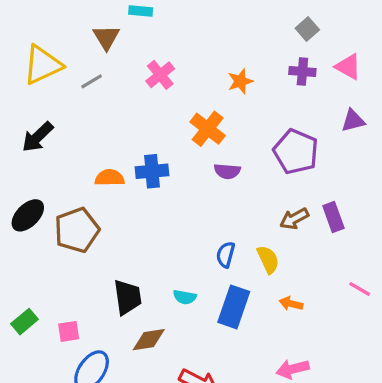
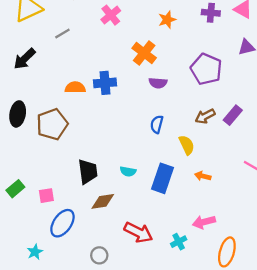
gray line: (92, 81) -> (62, 33), moved
black ellipse: (28, 215) -> (18, 114), turned -35
purple rectangle: (333, 217) -> (233, 115), turned 60
blue semicircle: (226, 255) -> (157, 124), moved

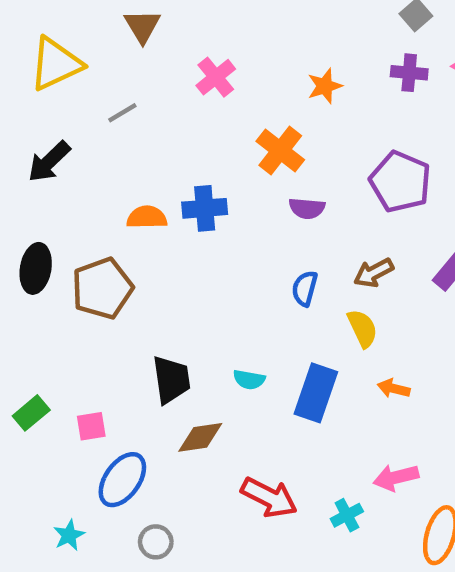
brown arrow: (205, 116) -> (374, 273), moved
gray circle: (99, 255) -> (156, 542), moved

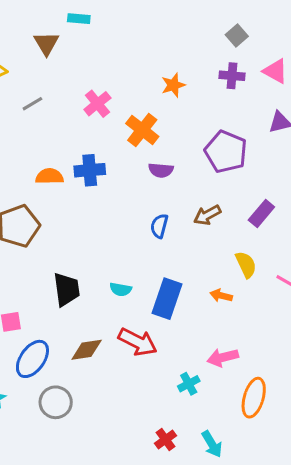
pink cross: (216, 77) -> (97, 104), moved
yellow semicircle: (363, 328) -> (246, 265), moved
brown diamond: (200, 437) -> (87, 350), moved
red arrow: (269, 497) -> (138, 342), moved
gray circle: (156, 542) -> (56, 402), size x1.4

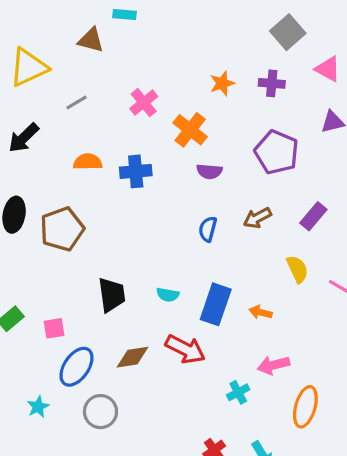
gray square: (237, 36) -> (288, 32), size x1.5
brown triangle: (46, 43) -> (91, 40), turned -44
purple cross: (232, 76) -> (272, 83), moved
orange semicircle: (49, 176) -> (88, 162), moved
orange arrow: (221, 296) -> (261, 312), moved

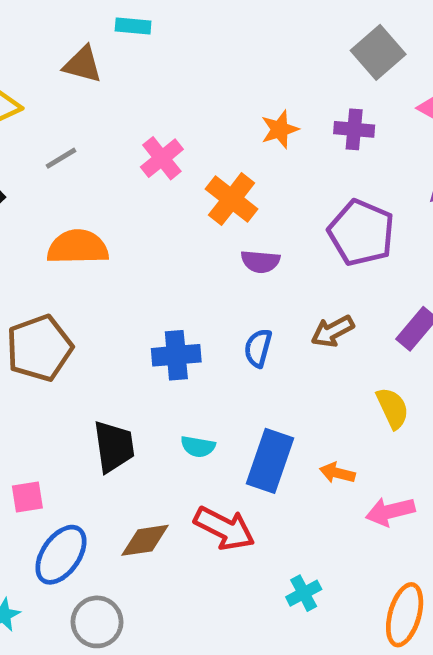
orange semicircle: (88, 162) -> (78, 247), size x1.4
blue cross: (136, 171) -> (176, 355), moved
pink arrow: (273, 365) -> (390, 511), moved

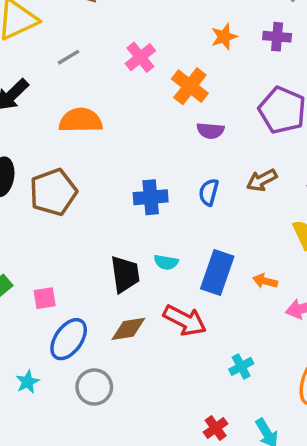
black trapezoid: (114, 447) -> (125, 274), moved

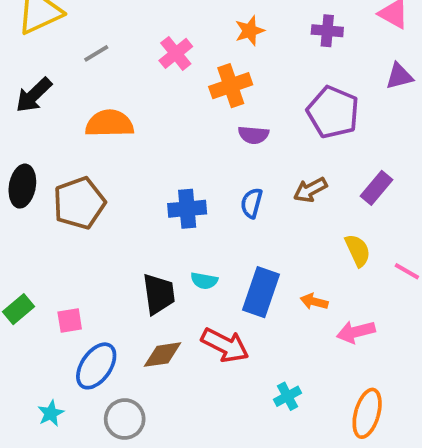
orange star: (224, 37) -> (250, 31), moved
orange cross: (190, 86) -> (231, 86), turned 33

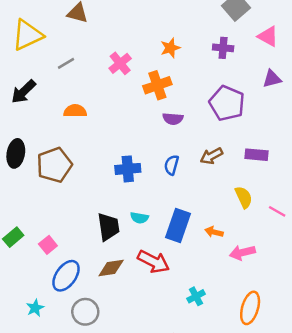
orange semicircle: (109, 124) -> (75, 111), size x0.7
purple rectangle: (377, 188) -> (257, 155), turned 55
pink square: (70, 321) -> (48, 245), turned -30

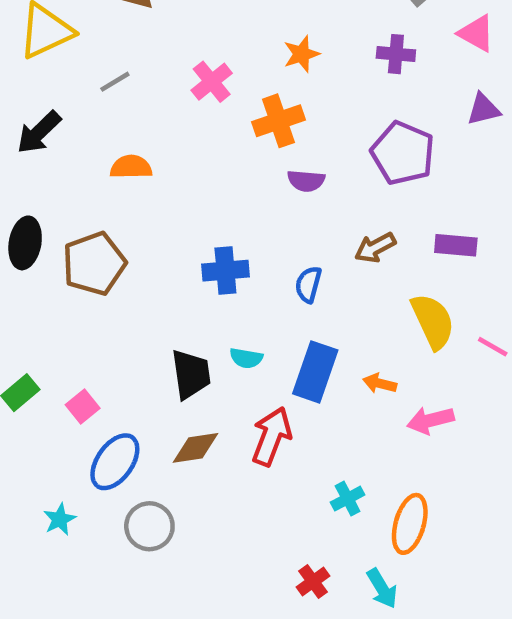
blue semicircle: (172, 165) -> (308, 284), moved
yellow semicircle: (244, 197) -> (433, 321), size x1.4
red arrow: (154, 262) -> (272, 436), turned -96
orange ellipse: (250, 308) -> (410, 524), moved

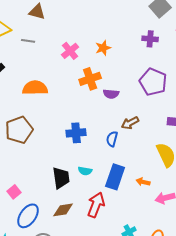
orange star: (301, 54) -> (103, 48), moved
gray line: (115, 82) -> (28, 41), moved, turned 40
orange cross: (278, 121) -> (90, 79), moved
orange semicircle: (131, 167) -> (35, 88), size x1.4
brown arrow: (375, 248) -> (130, 123), moved

